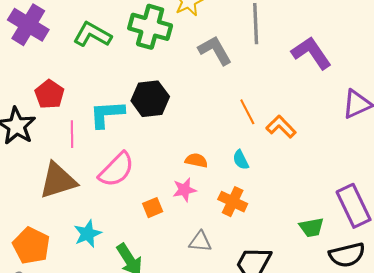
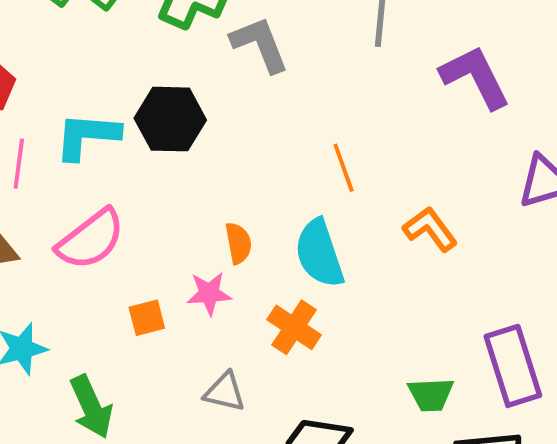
gray L-shape: (215, 50) -> (260, 44), moved
orange L-shape: (281, 127) -> (430, 229), moved
orange semicircle: (196, 160) -> (238, 243), turned 60
cyan semicircle: (241, 160) -> (319, 253), size x1.8

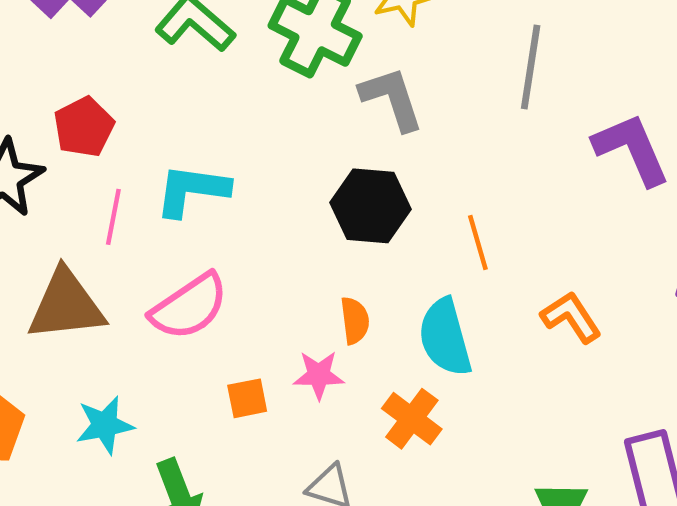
black hexagon: (170, 119) -> (370, 206), moved

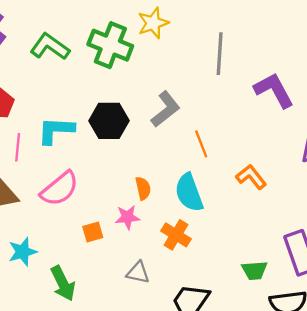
gray L-shape: (392, 99) -> (165, 109), moved, turned 75
black hexagon: (370, 206) -> (109, 121), moved

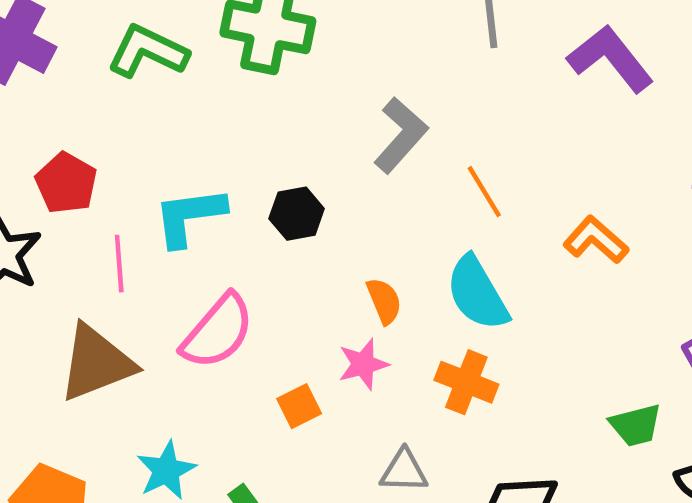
black hexagon: (109, 121) -> (297, 214), moved, size x0.7

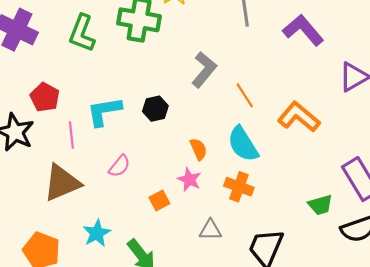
green L-shape: (148, 51) -> (82, 33), turned -93
orange L-shape: (596, 240) -> (299, 117), size x1.4
pink semicircle: (218, 332) -> (119, 166), size x0.6
pink star: (363, 364) -> (189, 180), turned -30

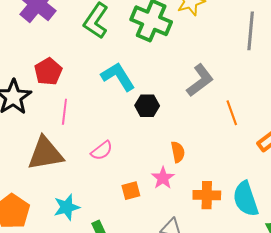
cyan L-shape: (104, 111) -> (118, 76), moved, turned 54
cyan semicircle: (243, 144) -> (246, 199), moved
orange cross: (239, 187) -> (207, 195), turned -32

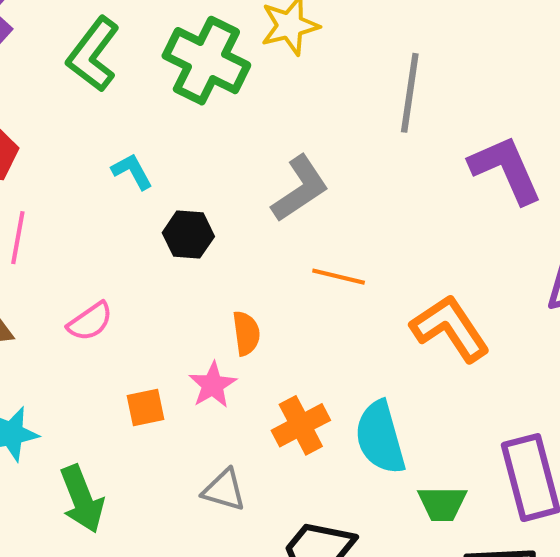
cyan L-shape: (118, 76) -> (132, 171), size x0.6
orange line: (232, 113) -> (339, 277), moved, turned -60
orange cross: (207, 195) -> (301, 425), turned -32

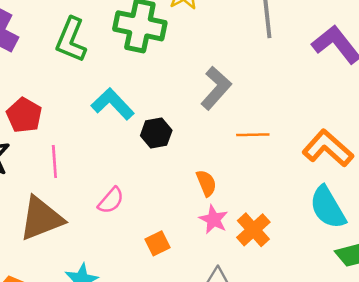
cyan L-shape: (132, 171) -> (113, 104), size x1.6
pink star: (213, 385) -> (214, 219), moved
cyan semicircle: (380, 438) -> (328, 207), moved

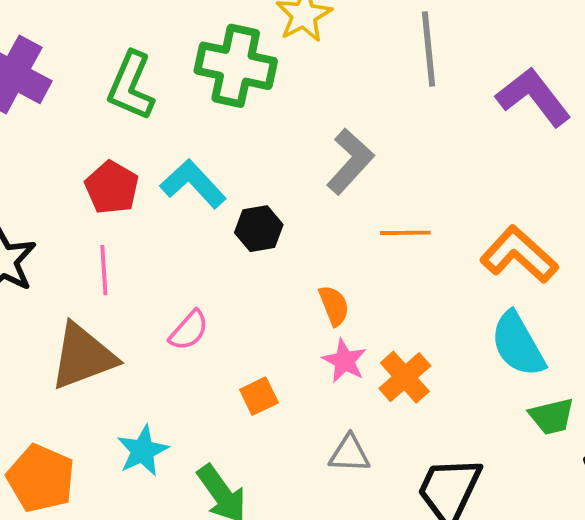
red pentagon: (24, 115) -> (112, 187), moved

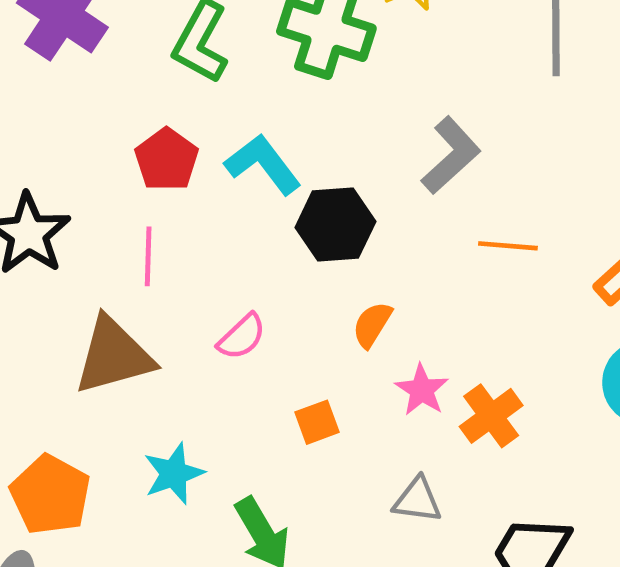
black hexagon: (259, 229) -> (335, 225), size x1.4
orange semicircle: (334, 306) -> (372, 325), moved, turned -132

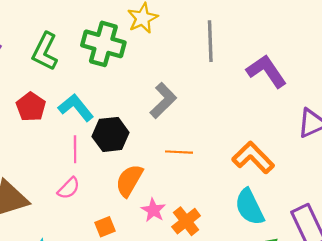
orange line: (508, 246) -> (179, 152), moved
pink line: (148, 256) -> (75, 149), moved
orange semicircle: (372, 325) -> (129, 180), size x1.5

